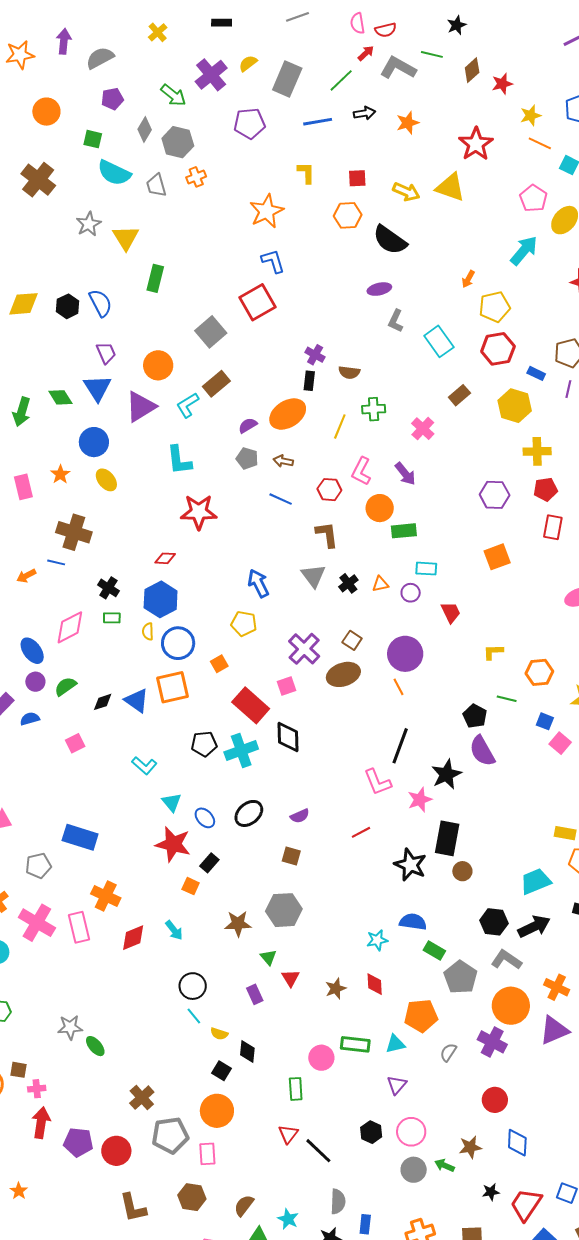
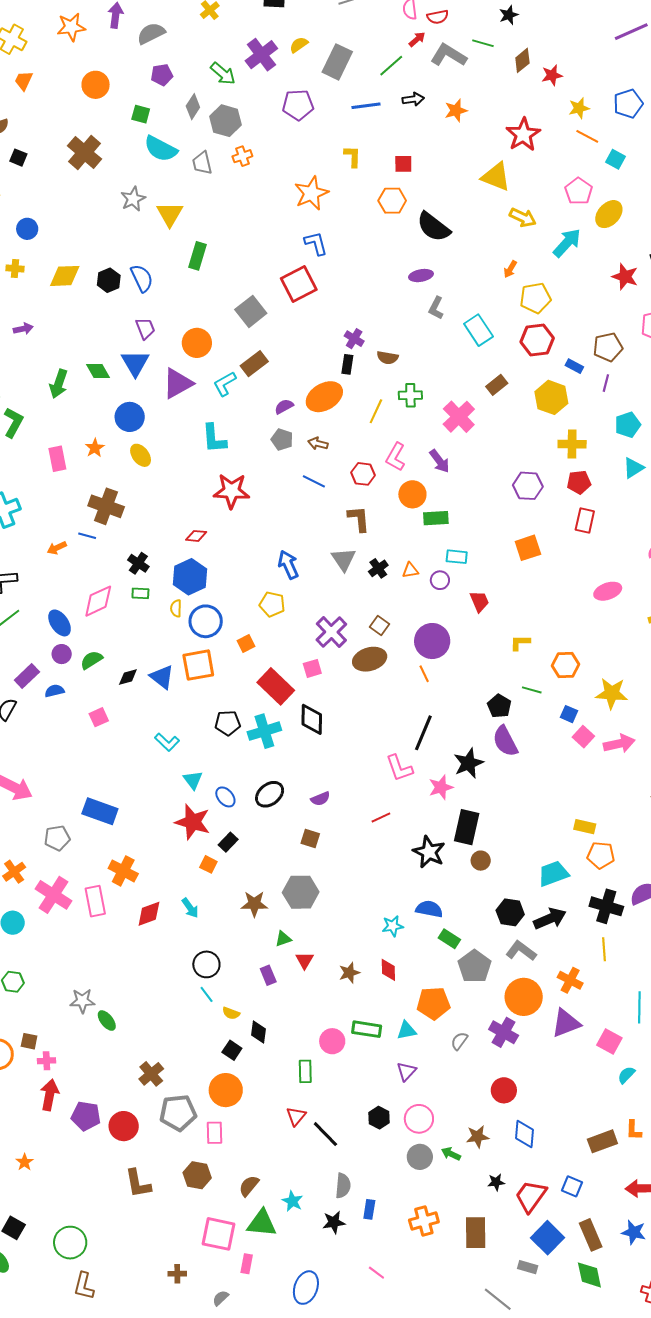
yellow arrow: (406, 192) -> (523, 218), moved
pink cross: (423, 429) -> (459, 417), size x1.4
green triangle: (268, 957) -> (283, 939), turned 48

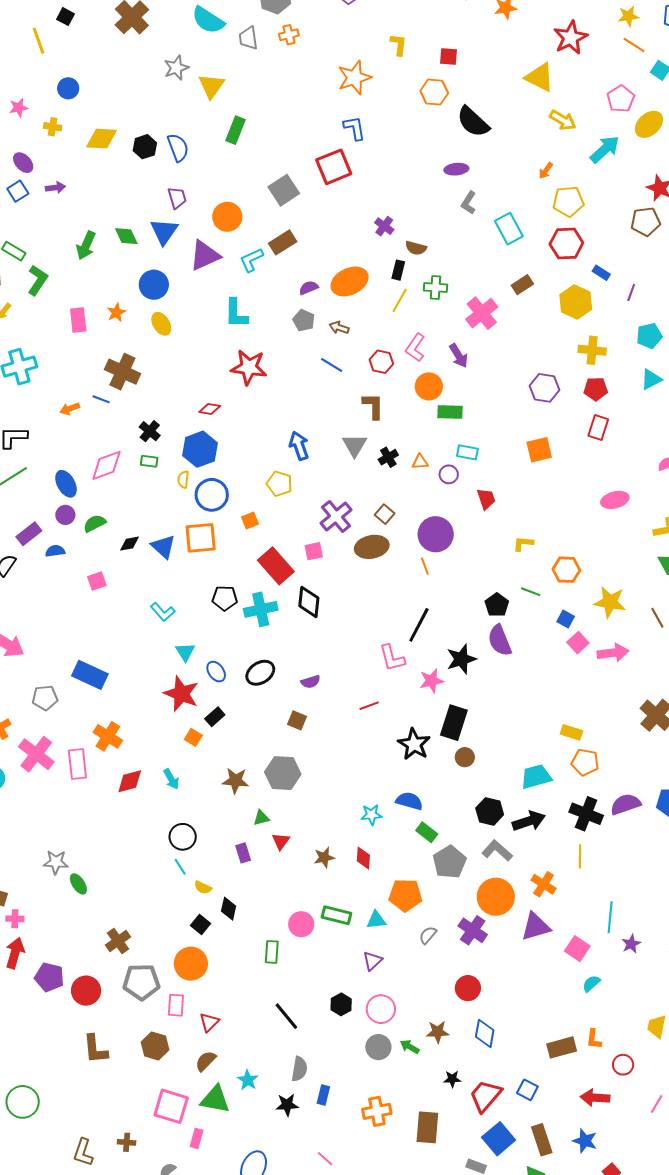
brown pentagon: (608, 347) -> (646, 222), moved
black rectangle: (347, 364) -> (398, 270), moved
red triangle: (296, 1116) -> (209, 1022), moved
brown L-shape: (84, 1286) -> (83, 1152), moved

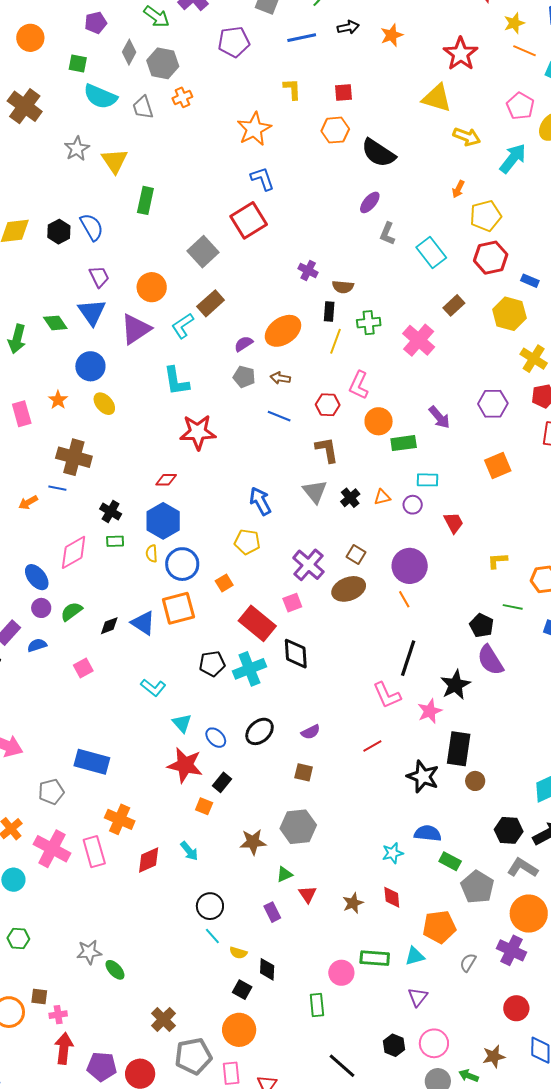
purple ellipse: (456, 169) -> (370, 202), turned -35
yellow cross: (592, 350) -> (534, 359), turned 36
purple arrow: (459, 356) -> (439, 417), moved

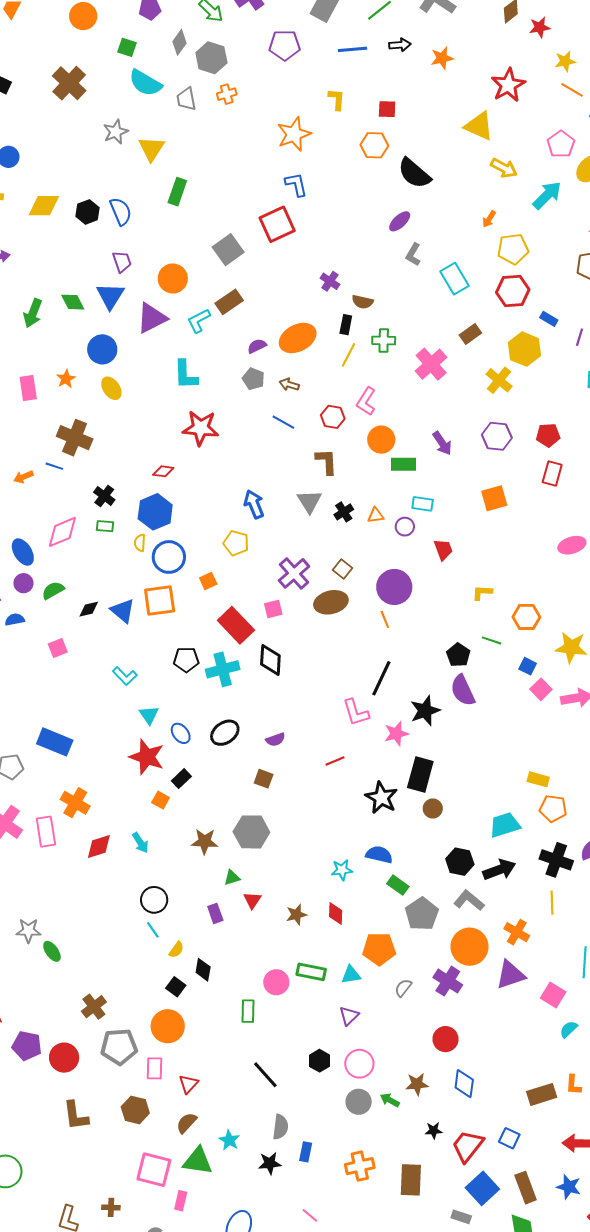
yellow cross: (534, 359) -> (499, 380), moved
yellow semicircle: (238, 953) -> (176, 950), turned -78

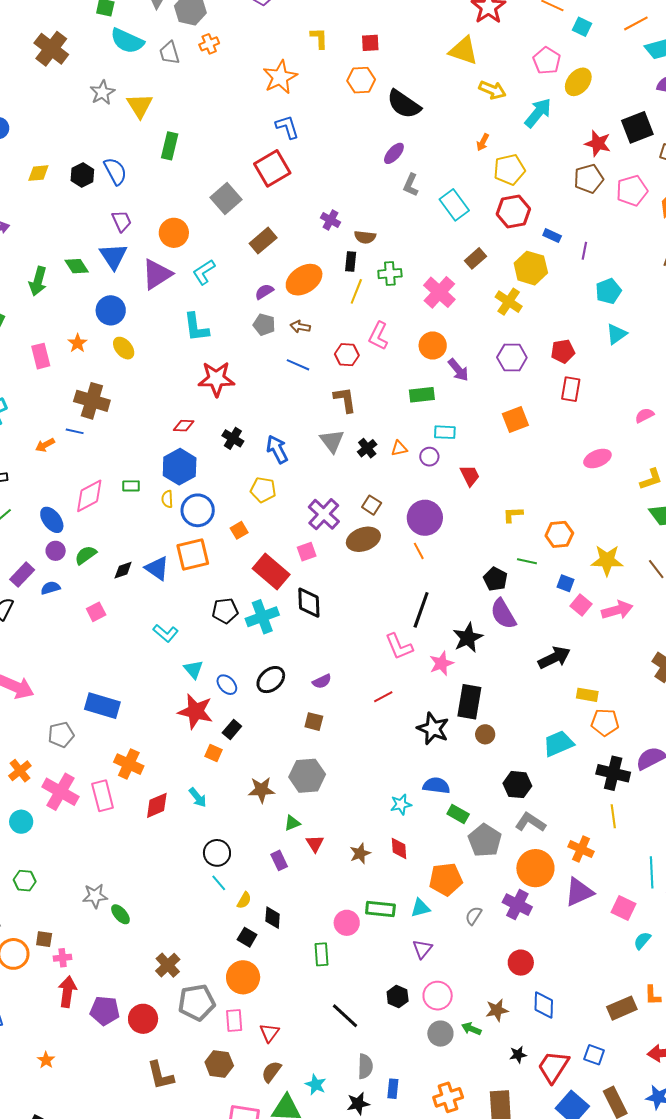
yellow diamond: (44, 206) -> (38, 173), size x0.7
brown rectangle: (229, 302) -> (263, 241), moved
orange circle: (381, 440) -> (433, 346), moved
black cross: (104, 496) -> (233, 438), moved
black arrow: (499, 870) -> (554, 658), moved

